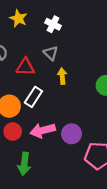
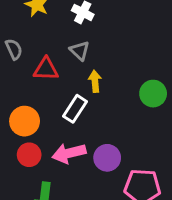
white rectangle: (33, 97) -> (75, 109), moved

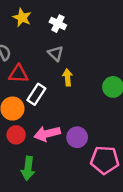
red triangle: (46, 69) -> (18, 74), moved
white rectangle: (75, 109) -> (36, 94), moved

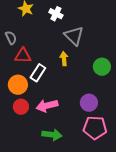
gray triangle: (56, 53) -> (74, 36), moved, size x1.5
purple circle: (77, 137) -> (89, 103), moved
green arrow: (28, 168) -> (52, 135), moved, turned -90

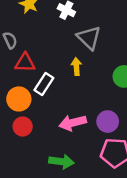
pink arrow: (47, 106) -> (73, 123), moved

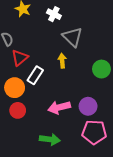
red triangle: (25, 63) -> (20, 58), turned -42

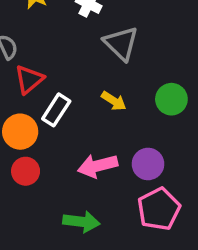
yellow arrow: (62, 61) -> (114, 101), moved, turned 128
pink pentagon: (94, 132) -> (159, 209), turned -30

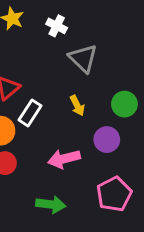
yellow arrow: (114, 101) -> (77, 106), turned 30
purple circle: (148, 164) -> (107, 140), moved

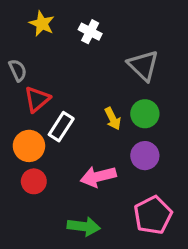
gray triangle: (83, 58) -> (143, 65), moved
green circle: (124, 104) -> (145, 114), moved

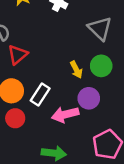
white rectangle: (61, 127) -> (40, 95), moved
purple circle: (145, 156) -> (89, 98), moved

